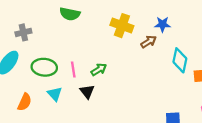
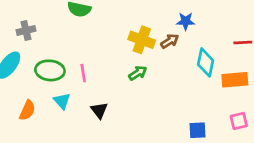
yellow cross: (122, 26) -> (142, 40), moved
green arrow: (99, 70) -> (138, 73), moved
black triangle: (87, 92) -> (99, 110), moved

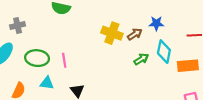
blue star: (186, 21) -> (156, 23), moved
green arrow: (138, 73) -> (141, 59), moved
cyan triangle: (62, 101) -> (47, 83), turned -40

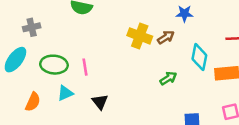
blue star: (156, 23) -> (184, 14), moved
green arrow: (141, 59) -> (168, 78), moved
cyan triangle: (47, 83) -> (65, 93), turned -32

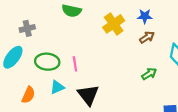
blue star: (184, 14) -> (145, 16), moved
yellow cross: (140, 36) -> (114, 24), moved, turned 35
black triangle: (100, 102) -> (88, 95), size x1.5

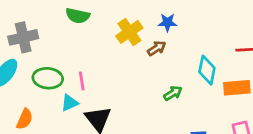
gray cross: (27, 28) -> (23, 37), size x1.5
brown arrow: (147, 37) -> (157, 48), moved
cyan triangle: (57, 87) -> (70, 103), moved

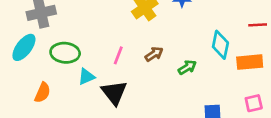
brown arrow: (157, 48) -> (154, 54), moved
pink line: (82, 81) -> (118, 55), moved, turned 30

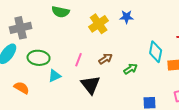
orange semicircle: (43, 93) -> (22, 88), turned -84
black triangle: (114, 93) -> (91, 85), moved

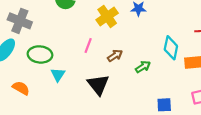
gray cross: (21, 28) -> (20, 21), turned 35
pink line: (79, 60) -> (88, 46), moved
cyan triangle: (55, 76) -> (58, 75), turned -32

